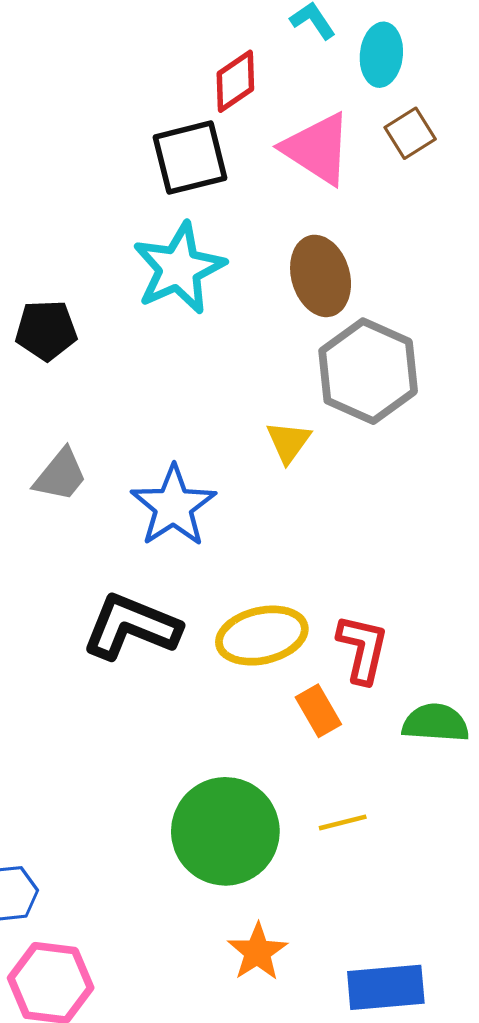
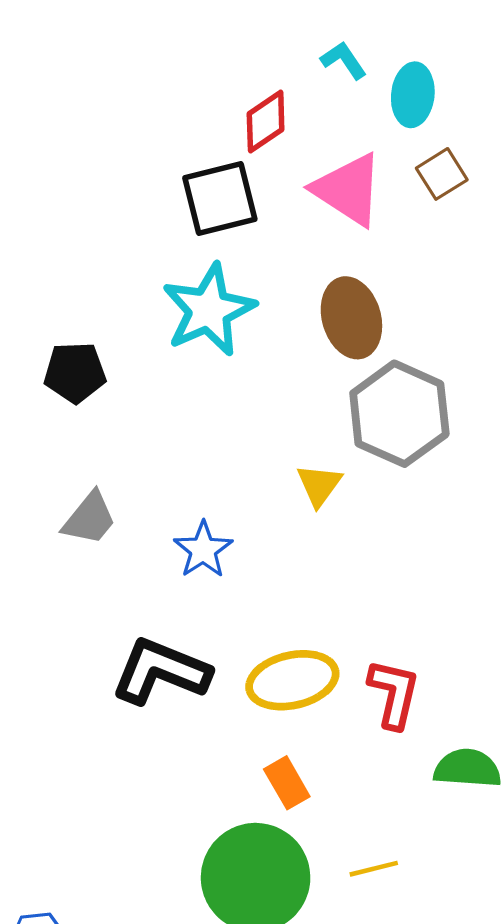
blue star: (173, 506) -> (203, 550), size x0.7
orange rectangle: (318, 711) -> (287, 783), moved

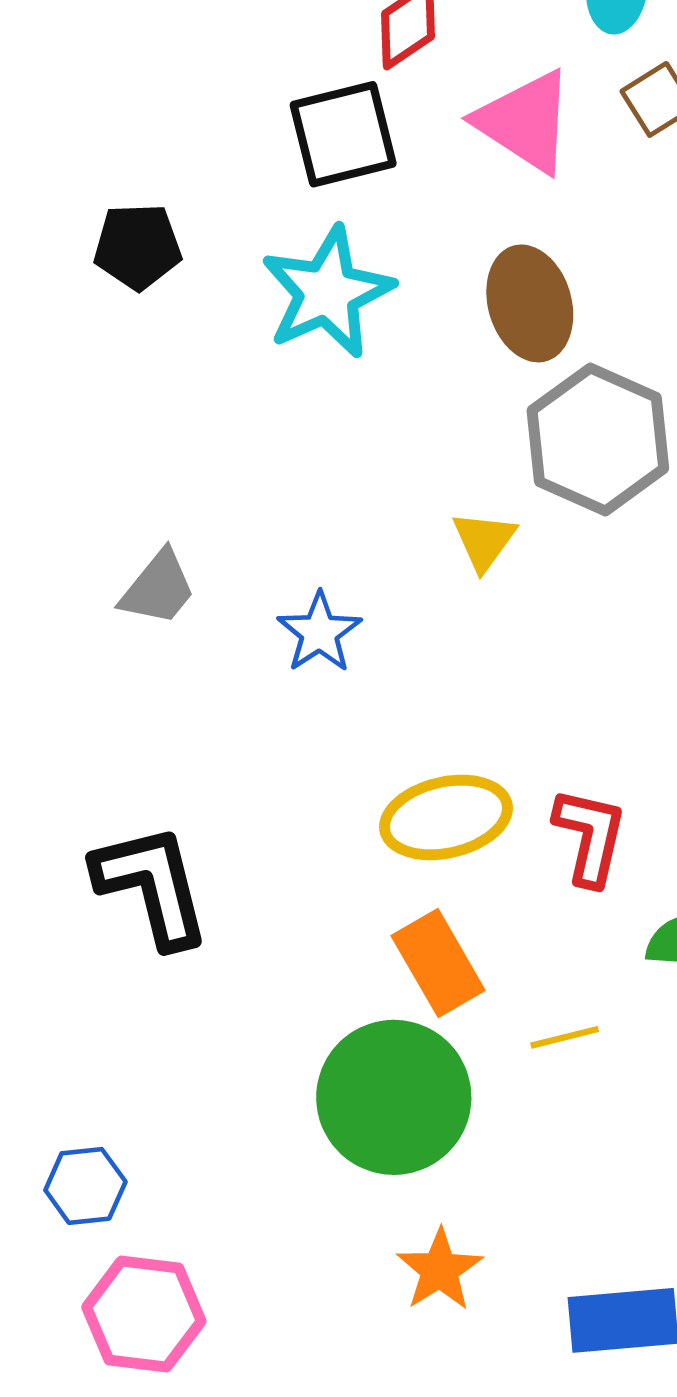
black pentagon: (75, 372) -> (138, 247), moved
black L-shape: (161, 671) -> (152, 885), moved, turned 54
orange rectangle: (287, 783) -> (438, 963), size x1.4
yellow line: (374, 869) -> (565, 1037), moved

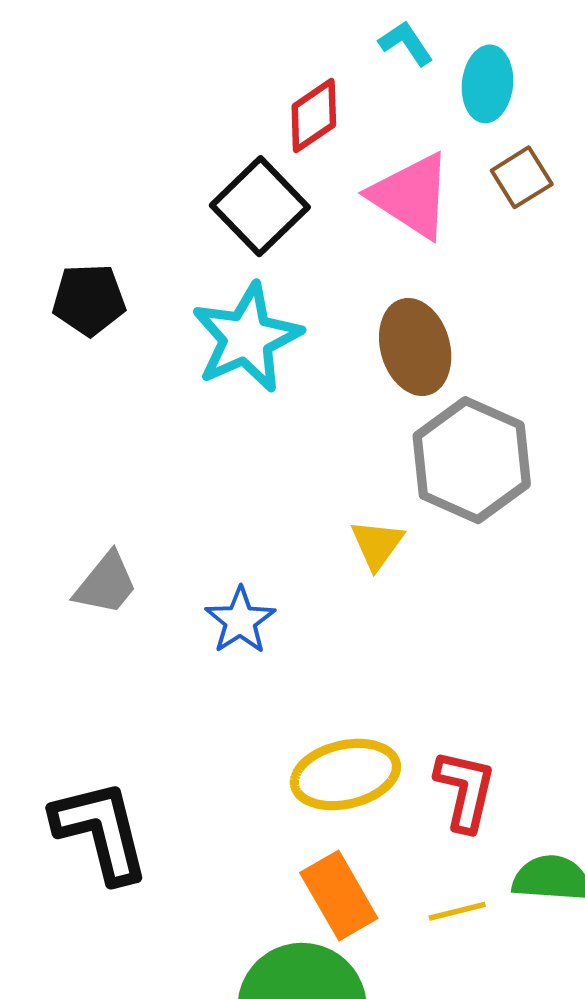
black square: (343, 134) -> (260, 206), turned -30
yellow line: (565, 1037) -> (457, 911), moved

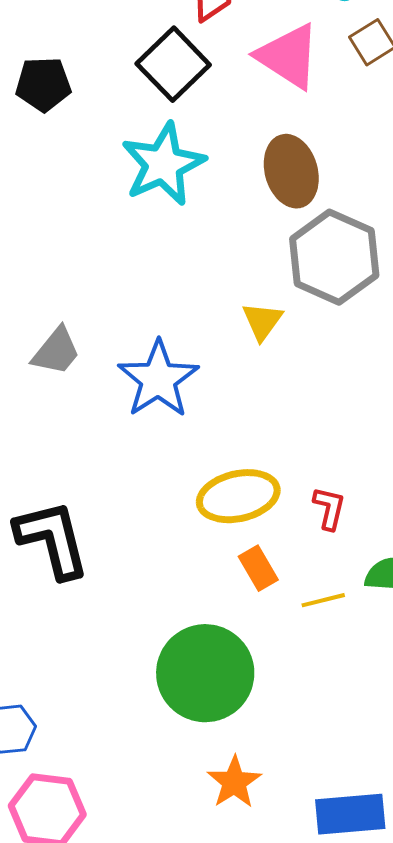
black pentagon: (89, 300) -> (43, 84), moved
blue star: (240, 621) -> (158, 379), size x1.5
red L-shape: (465, 790) -> (329, 508), size x0.7
orange rectangle: (339, 896) -> (258, 568), moved, size x0.7

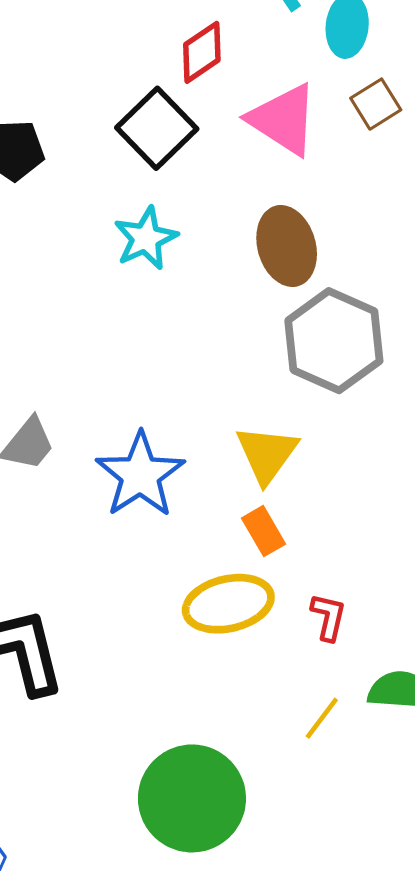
cyan star: (163, 164) -> (146, 238), size x0.7
yellow triangle: (262, 321) -> (267, 454), moved, size x1.4
orange rectangle: (258, 568) -> (263, 531), moved
yellow line: (323, 600) -> (322, 718), turned -39

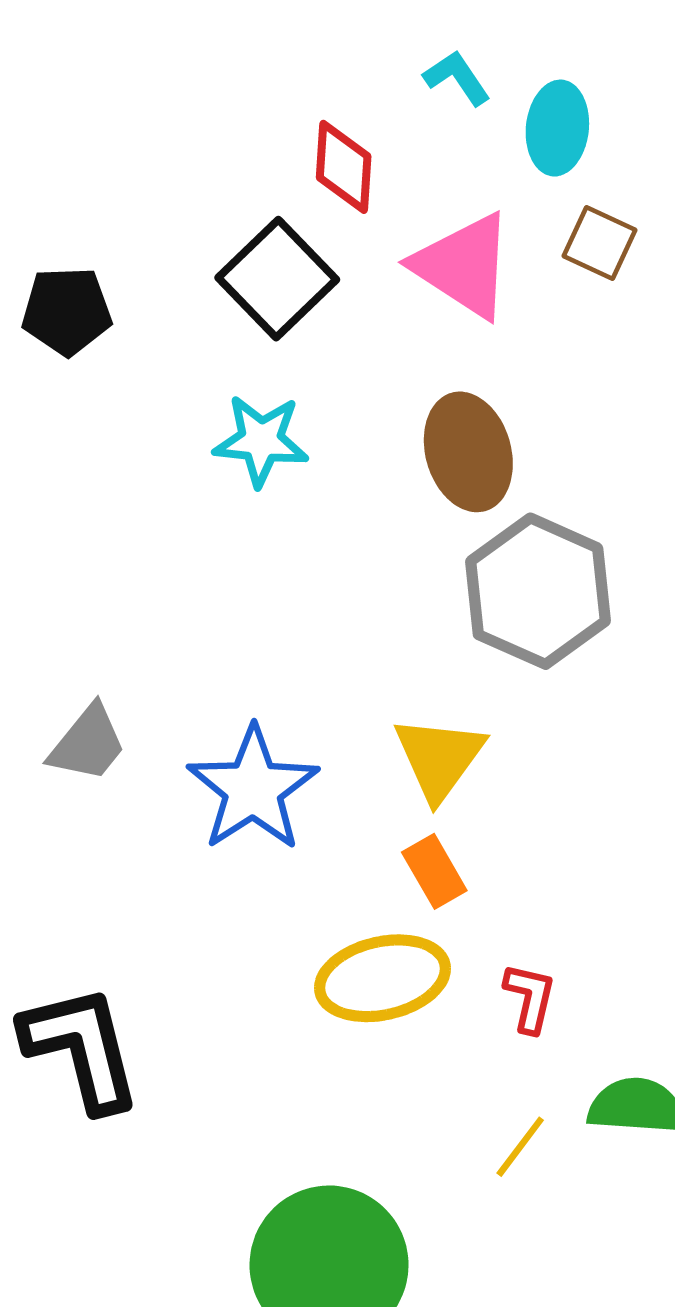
red diamond: (202, 52) -> (344, 167), turned -52
brown square: (376, 104) -> (600, 243), turned -33
cyan star: (146, 238) -> (261, 441), turned 30

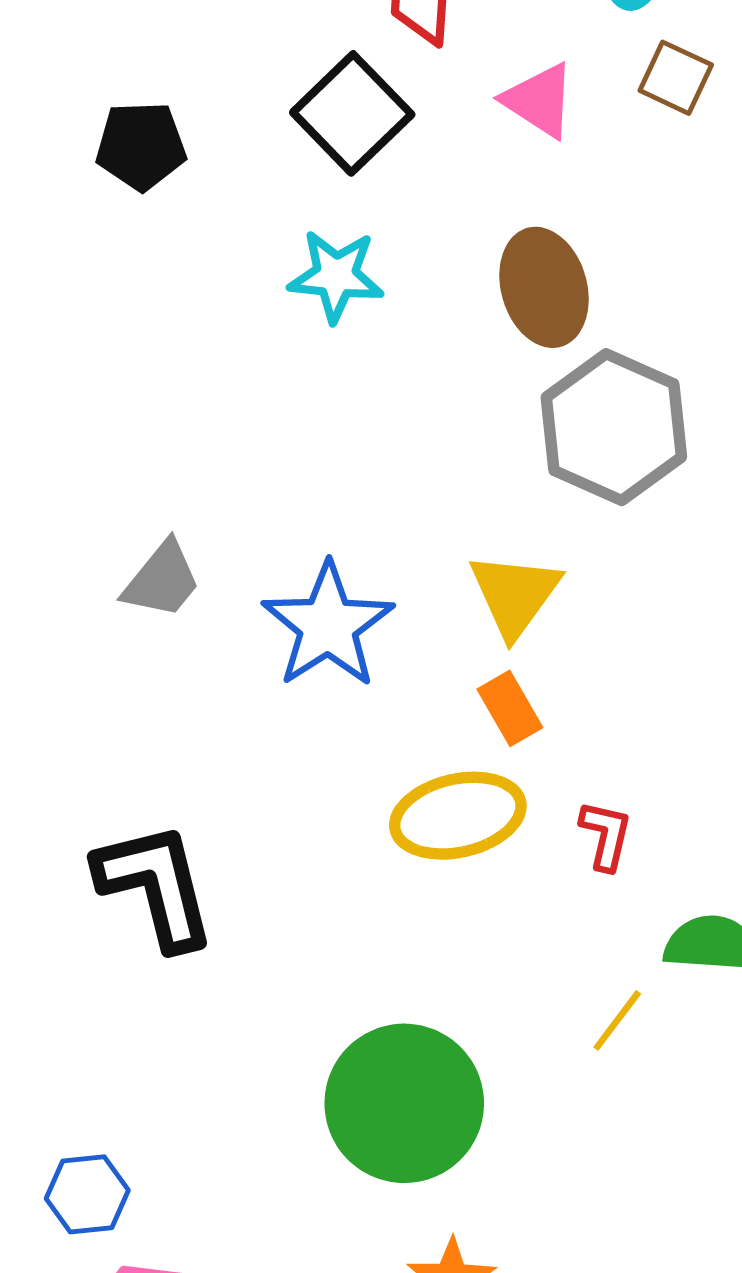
pink triangle: (463, 266) -> (539, 100), size x0.7
yellow line: (520, 1147) -> (617, 1020), moved

